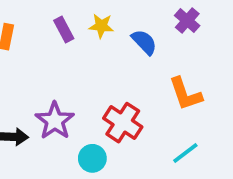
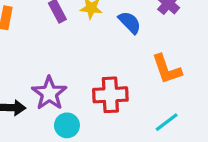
red cross: (123, 123) -> (110, 95), turned -36
cyan circle: (92, 158) -> (67, 125), moved

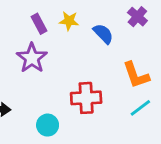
purple star: (49, 93) -> (32, 58), moved
cyan line: (167, 122) -> (140, 108), moved

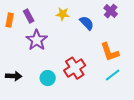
purple rectangle: (39, 24) -> (29, 16), moved
red cross: (86, 98) -> (75, 68), turned -30
cyan circle: (48, 125) -> (48, 78), moved

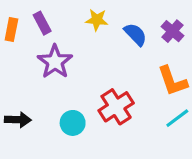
purple cross: (111, 11) -> (172, 31), moved

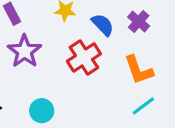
red cross: (116, 107) -> (84, 57), moved

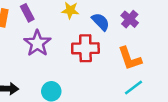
red cross: (84, 57) -> (85, 48), turned 32

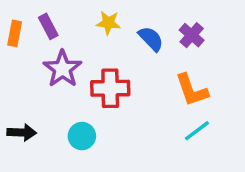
red cross: (85, 48) -> (110, 88), moved

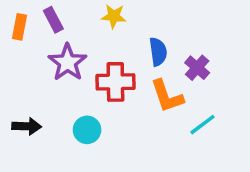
purple cross: (192, 35) -> (197, 68), moved
blue semicircle: (151, 39) -> (158, 52), moved, turned 36
orange L-shape: (192, 90) -> (167, 96), moved

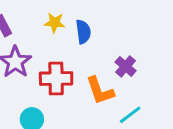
blue semicircle: (158, 52) -> (83, 32), moved

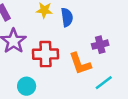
purple cross: (126, 66) -> (100, 45), turned 35

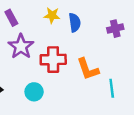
purple cross: (100, 45) -> (115, 29), moved
cyan line: (104, 83) -> (112, 88), turned -60

